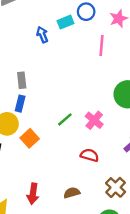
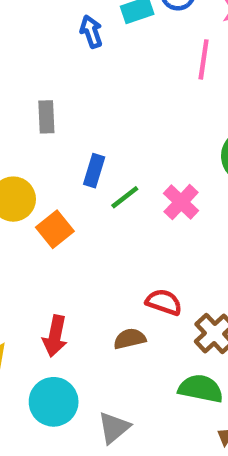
blue rectangle: (20, 104) -> (94, 171), moved
red semicircle: (90, 155) -> (164, 302), moved

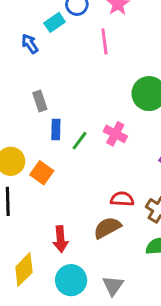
gray rectangle: (46, 117) -> (40, 101), moved
brown semicircle: (130, 339) -> (107, 228), size x1.4

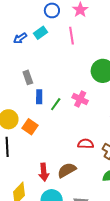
cyan rectangle: (55, 22) -> (41, 33), moved
blue arrow: (30, 44) -> (20, 38), turned -88
brown semicircle: (107, 228) -> (67, 170), moved

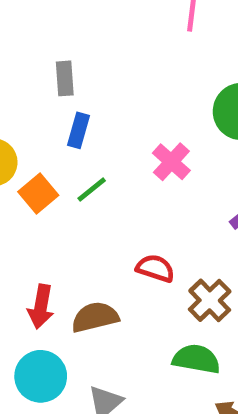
green line: (56, 104) -> (92, 189), moved

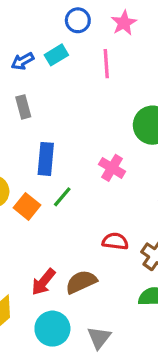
gray rectangle: (65, 78) -> (23, 107), moved
blue rectangle: (79, 130) -> (46, 159), size x1.4
red arrow: (41, 307) -> (43, 282), turned 40

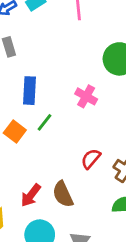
red semicircle: (115, 241) -> (91, 159), turned -55
brown semicircle: (81, 282) -> (63, 194), turned -88

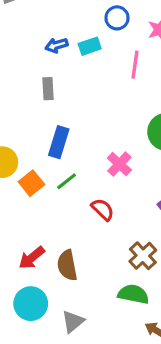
red semicircle: (91, 159) -> (103, 210), moved, turned 80

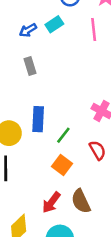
blue rectangle: (59, 142) -> (38, 119), moved
orange square: (31, 183) -> (62, 165), moved
red semicircle: (103, 210) -> (97, 150), turned 30

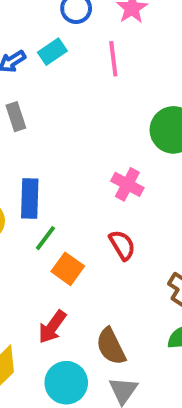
green line: (63, 135) -> (45, 238), moved
brown semicircle: (81, 201) -> (111, 346), moved

